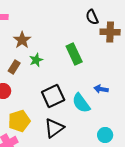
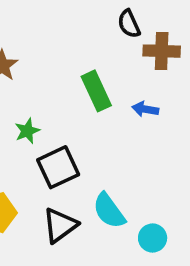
green star: (36, 60) -> (27, 131), moved
blue arrow: (101, 89) -> (145, 109), moved
cyan semicircle: (81, 103) -> (109, 211), moved

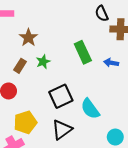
green star: (27, 131) -> (43, 62), moved
cyan semicircle: (109, 211) -> (90, 109), moved

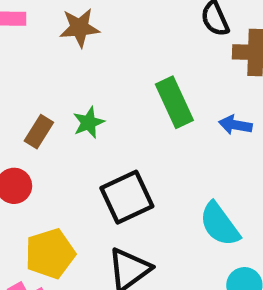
brown star: (28, 38) -> (80, 28), moved, turned 30
cyan semicircle: (90, 109) -> (220, 224), moved

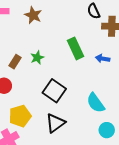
brown star: (80, 28) -> (33, 15), turned 30
black square: (127, 197) -> (54, 91), turned -30

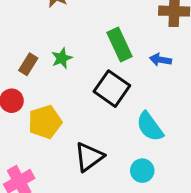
black square: (54, 91) -> (112, 89), moved
yellow pentagon: (20, 116) -> (45, 122), moved
cyan circle: (107, 130) -> (142, 171), moved

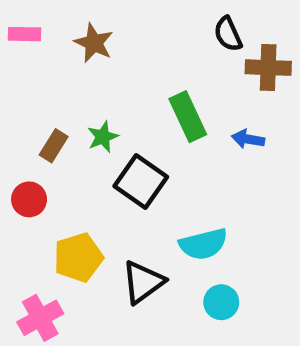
black square: (112, 89) -> (141, 182), moved
yellow pentagon: (45, 122) -> (78, 257), moved
cyan semicircle: (150, 127) -> (203, 244), moved, turned -68

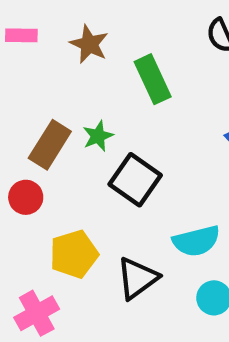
green rectangle: (188, 117) -> (153, 79), moved
brown rectangle: (54, 146) -> (50, 145), size x1.5

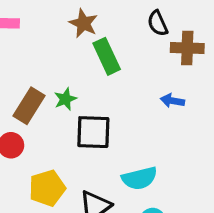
brown star: (89, 44) -> (83, 23), moved
black square: (135, 180) -> (93, 132), turned -33

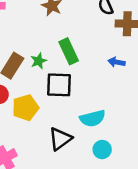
green rectangle: (107, 56) -> (69, 51), moved
yellow pentagon: (47, 188) -> (25, 108), moved

